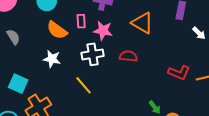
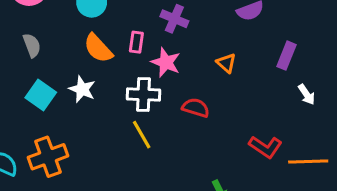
orange triangle: (142, 23) -> (226, 63), size x0.6
cyan square: (18, 84) -> (41, 95), moved
yellow line: (84, 85) -> (142, 135), moved

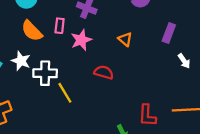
pink star: (166, 62) -> (81, 40), turned 30
white cross: (143, 94) -> (45, 73), moved
red L-shape: (265, 147) -> (147, 116), moved, turned 60

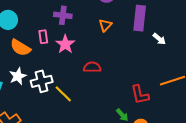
purple rectangle: (169, 33) -> (140, 18), size x1.4
orange triangle: (125, 39) -> (105, 25), moved, turned 48
white star: (21, 61) -> (18, 76), turned -30

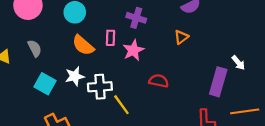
purple rectangle: (140, 18) -> (218, 82), moved

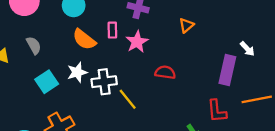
cyan square: (45, 84) -> (47, 82), turned 30

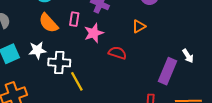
red semicircle: (165, 72) -> (117, 53), moved

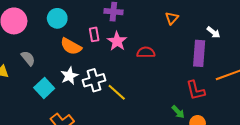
orange triangle: (139, 26) -> (172, 18), moved

